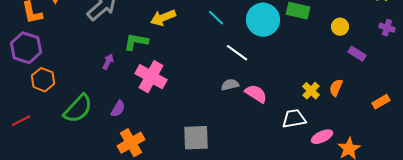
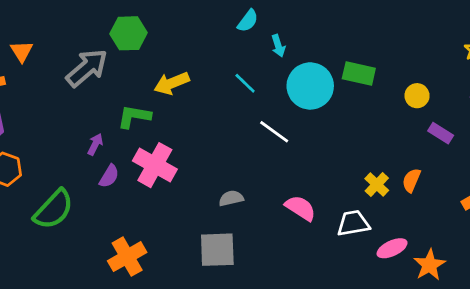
gray semicircle: (230, 85) -> (231, 198), moved
pink semicircle: (256, 94) -> (301, 208), moved
purple semicircle: (118, 109) -> (109, 176), moved

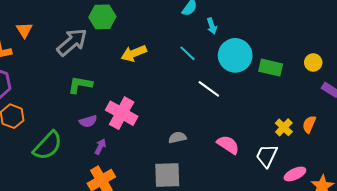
green rectangle: (359, 74) -> (271, 68), moved
green L-shape: (134, 116) -> (80, 85), moved
purple arrow: (95, 144) -> (100, 147), moved
purple semicircle: (109, 176) -> (88, 121), turned 42
white trapezoid: (353, 223) -> (267, 156), turned -55

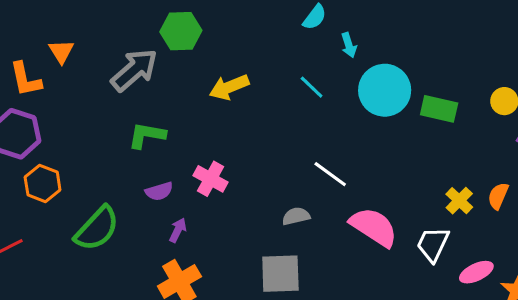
white line: (209, 89) -> (330, 174), moved
pink cross: (122, 113) -> (210, 179), size x0.7
pink semicircle: (228, 145) -> (374, 227), size x1.4

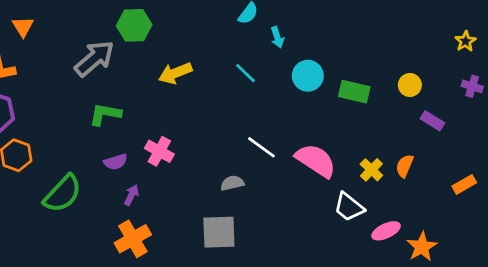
orange triangle: (61, 51) -> (23, 27), moved
cyan circle: (385, 90) -> (308, 76), size x0.7
pink semicircle: (374, 227) -> (316, 161), moved
white trapezoid: (433, 244) -> (349, 207), turned -76

